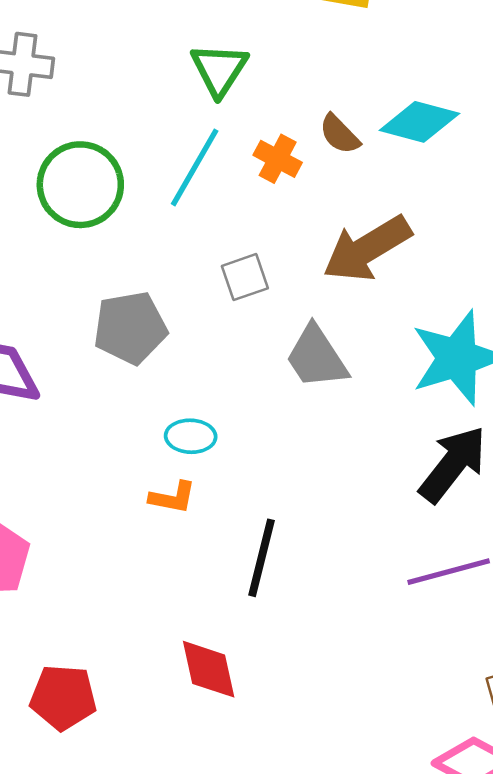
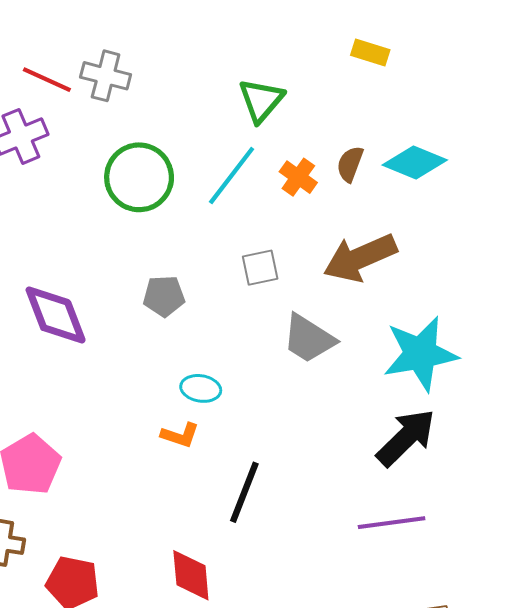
brown semicircle: (339, 134) -> (350, 164), turned 57
gray pentagon: (130, 328) -> (164, 296), size x0.7
gray trapezoid: (316, 357) -> (309, 339), turned -32

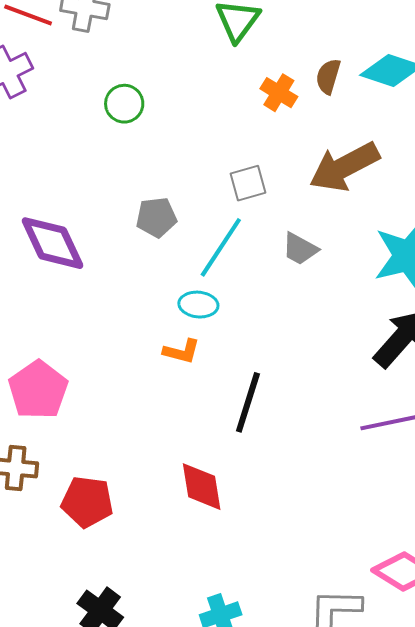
cyan line: (232, 175) -> (221, 247), moved
green circle: (139, 177) -> (124, 104), size x0.6
gray trapezoid: (309, 339) -> (300, 249), size x0.7

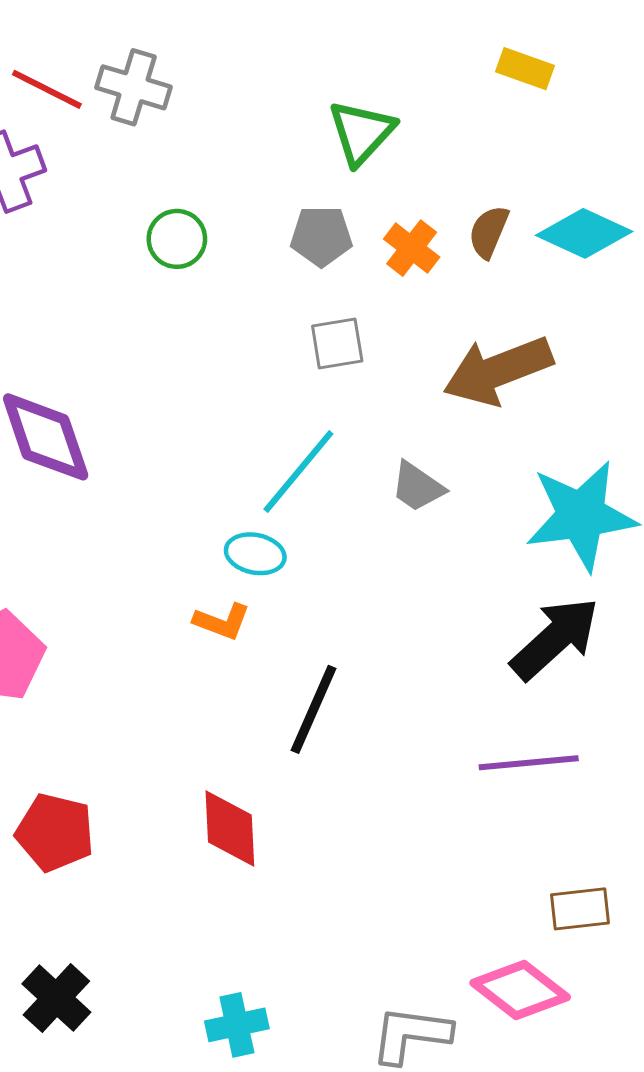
gray square: (248, 183) -> (337, 343), moved
gray pentagon: (156, 217) -> (321, 236), moved

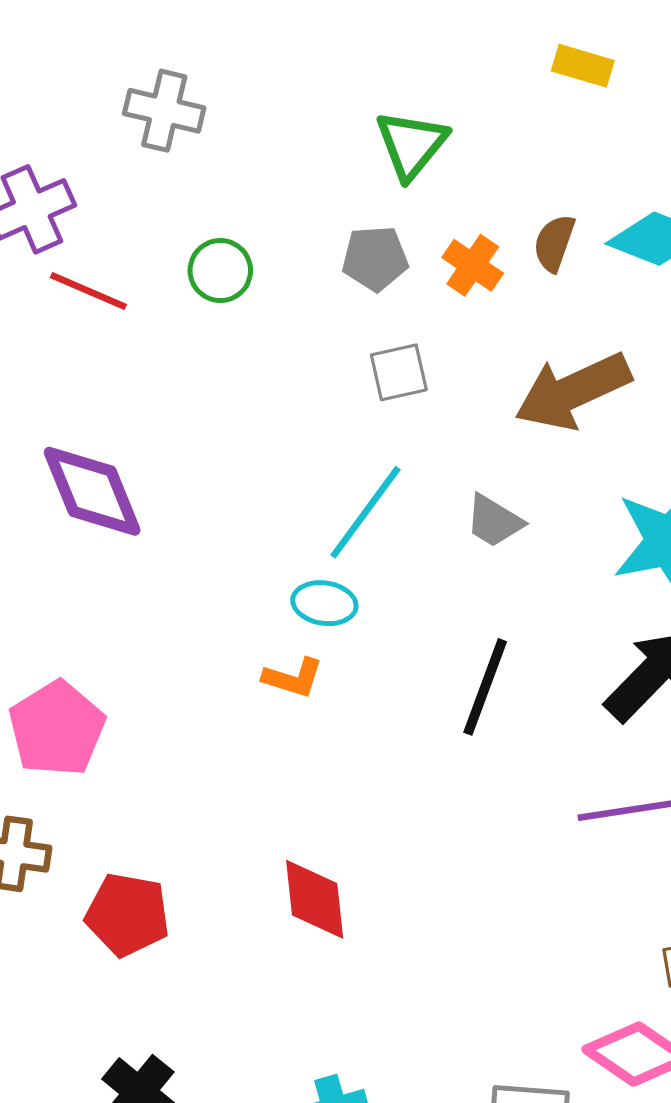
red line: (47, 89) -> (88, 291), moved
black line: (313, 709) -> (485, 687), moved

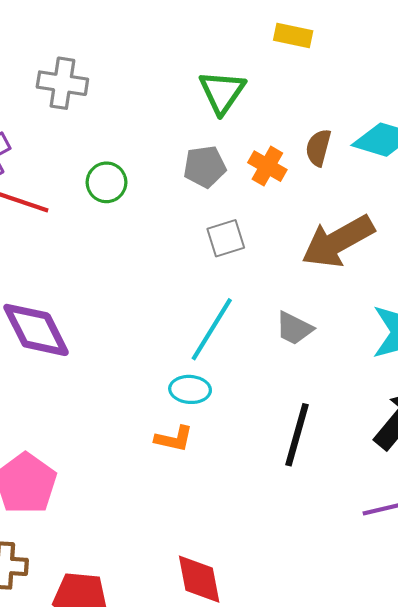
yellow rectangle: (583, 66) -> (293, 35), moved

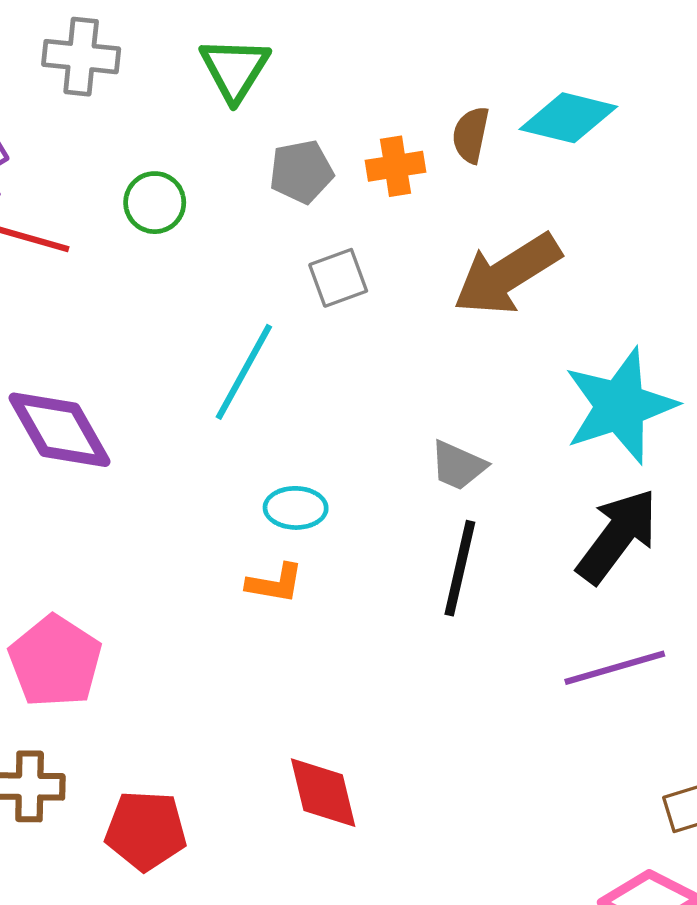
green triangle: (222, 92) -> (235, 69), moved
orange cross: (267, 166) -> (396, 166), turned -36
gray trapezoid: (294, 328) -> (458, 466), moved
cyan line: (212, 329) -> (244, 372), moved

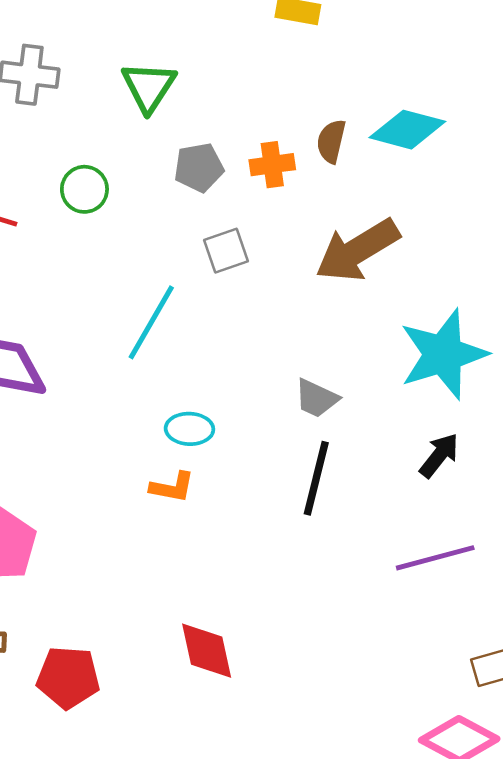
black arrow: (617, 536) -> (439, 455), size x0.6

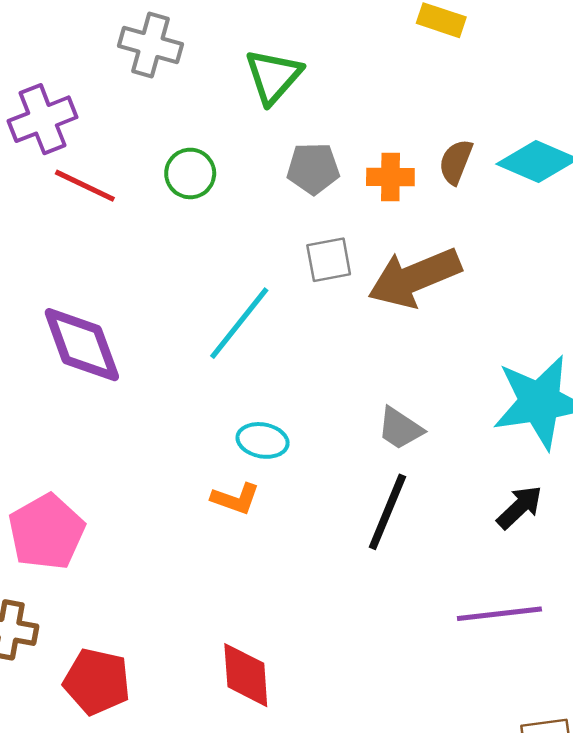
brown arrow: (357, 250) -> (415, 278), moved

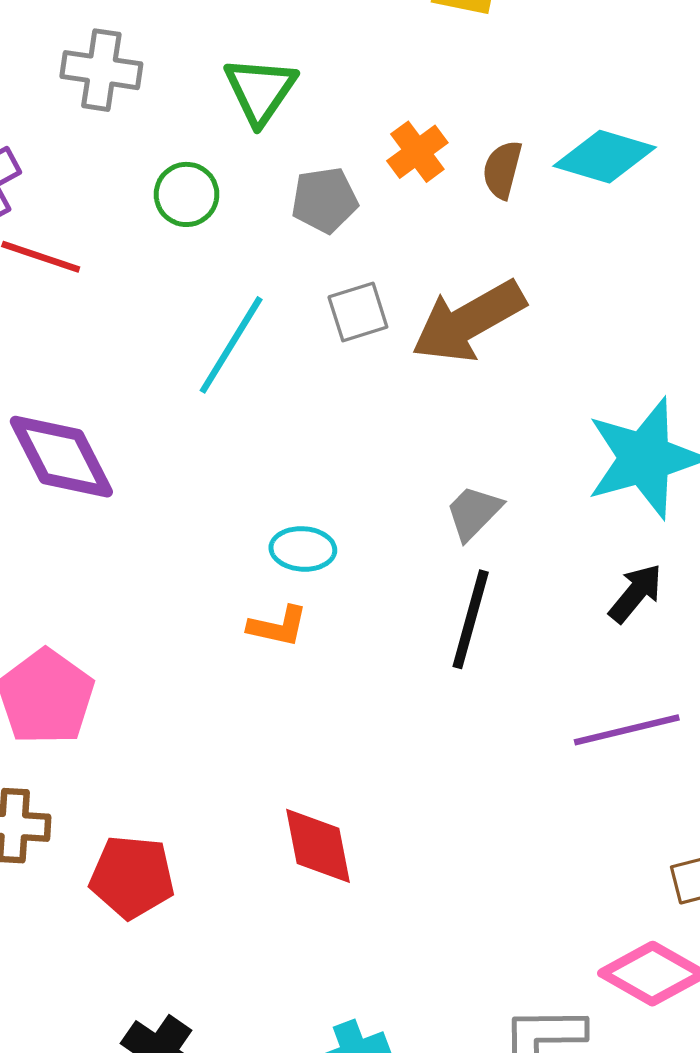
green circle: (190, 173) -> (187, 194), moved
orange cross: (390, 177) -> (417, 152), moved, turned -30
cyan line: (239, 323) -> (231, 345), moved
gray trapezoid: (400, 428) -> (474, 513), turned 108

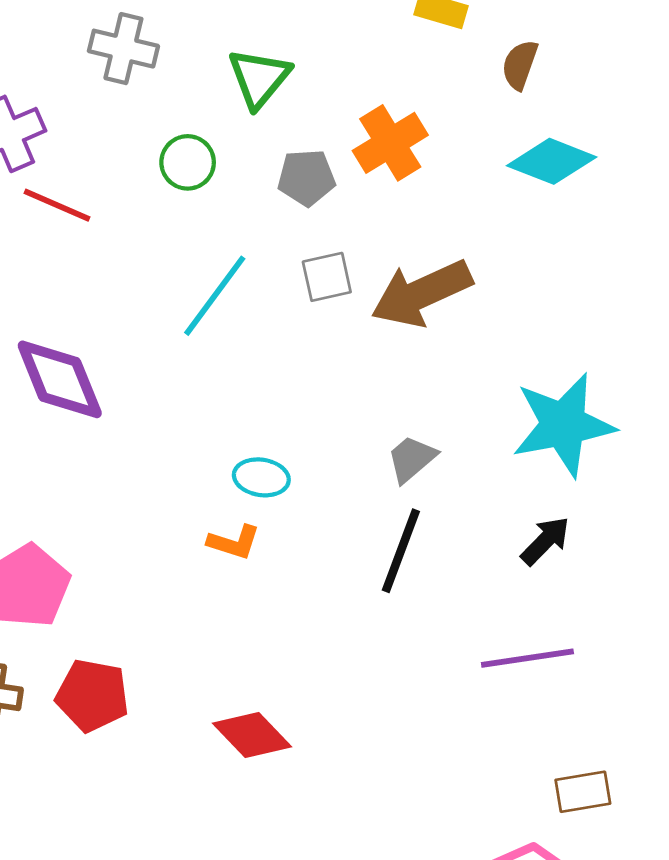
orange cross: (417, 152) -> (390, 143), size x1.4
brown semicircle: (502, 170) -> (520, 65), moved
red diamond: (318, 846) -> (252, 735), turned -38
red pentagon: (132, 877) -> (92, 695), moved

